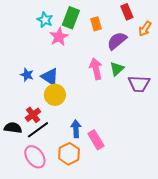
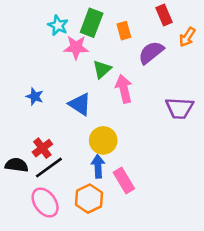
pink star: (59, 37) -> (76, 47), turned 30
green triangle: (117, 69) -> (102, 69), moved
blue triangle: (50, 77) -> (80, 104), moved
yellow circle: (55, 95) -> (103, 140), moved

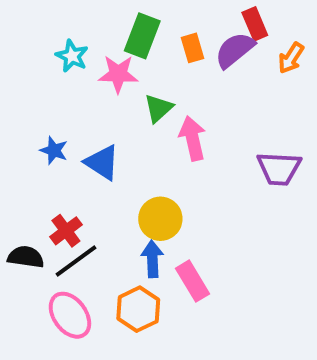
cyan star: (58, 25) -> (72, 56), moved
purple semicircle: (151, 53) -> (235, 50), moved
blue triangle: (80, 104) -> (102, 162), moved

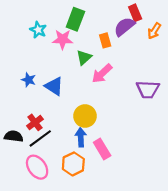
orange rectangle: (193, 48) -> (105, 40), moved
pink arrow: (193, 138) -> (102, 73), turned -120

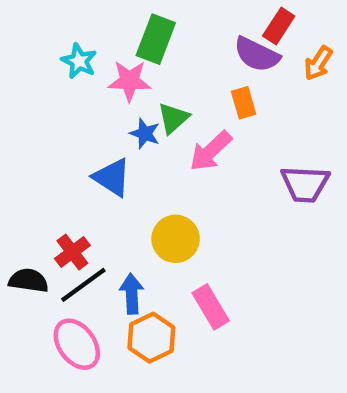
red rectangle: (135, 13) -> (279, 26), turned 56
purple semicircle: (124, 27) -> (257, 54), turned -115
orange rectangle: (105, 40) -> (244, 103), moved
blue star: (29, 80) -> (145, 133), moved
blue arrow: (81, 137) -> (132, 294), moved

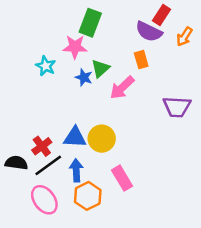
cyan star: (79, 61) -> (46, 66), moved
blue triangle: (112, 177) -> (75, 137), moved, turned -30

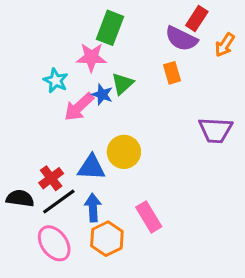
pink arrow: (122, 88) -> (79, 107), moved
yellow circle: (102, 139) -> (124, 152), moved

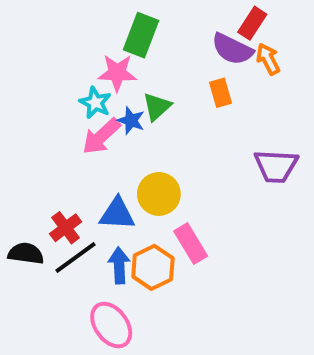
orange arrow: (225, 45) -> (268, 59), moved, turned 120
cyan star: (56, 81) -> (95, 103), moved
pink rectangle: (149, 217) -> (191, 244), moved
orange hexagon: (107, 239) -> (153, 267), moved
pink ellipse: (54, 243) -> (111, 325), moved

